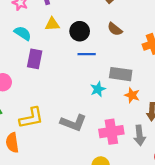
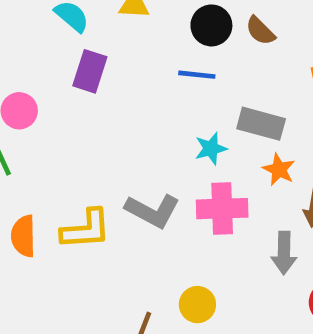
black circle: (80, 31) -> (211, 25), moved
yellow L-shape: (31, 118) -> (86, 229), moved
pink cross: (111, 132) -> (222, 209), moved

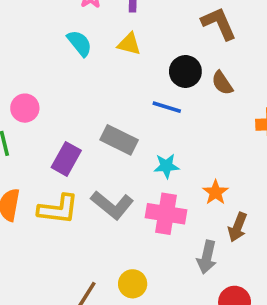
purple rectangle: (90, 71) -> (66, 159), moved
gray rectangle: (261, 124) -> (119, 140), moved

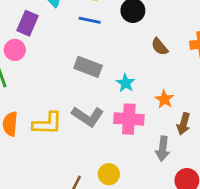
brown semicircle: (222, 83) -> (160, 47), moved
blue line: (167, 107) -> (90, 20), moved
purple rectangle: (66, 159) -> (28, 23), moved
cyan star: (166, 166) -> (126, 83), turned -30

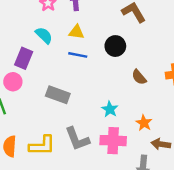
gray rectangle: (88, 67) -> (58, 95), moved
gray L-shape: (88, 116) -> (77, 139), turned 36
brown arrow: (184, 124) -> (161, 144), turned 84

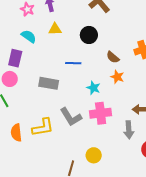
blue line: (78, 55) -> (73, 63), moved
orange star: (144, 123) -> (117, 77), moved

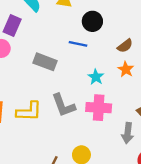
black circle: (89, 35) -> (92, 21), moved
brown semicircle: (113, 57) -> (125, 46), turned -88

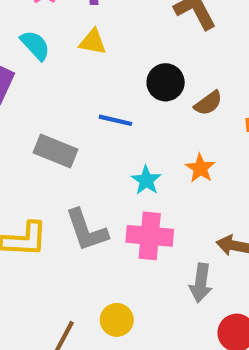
black circle: (92, 21) -> (166, 82), moved
brown semicircle: (125, 46) -> (208, 103), moved

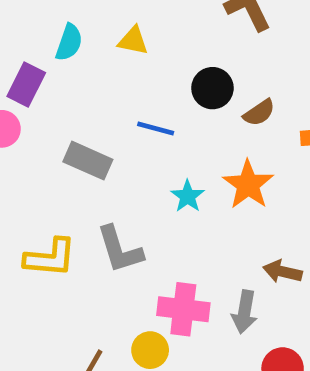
cyan semicircle: (35, 45) -> (69, 42), turned 60
orange star: (200, 168) -> (248, 185), size x1.5
pink cross: (150, 236) -> (183, 309), moved

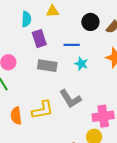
purple rectangle: (26, 84) -> (39, 39), moved, turned -30
cyan star: (188, 196) -> (81, 64), moved

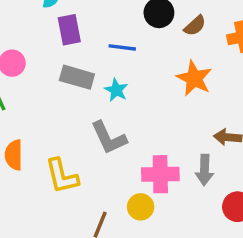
cyan star: (81, 64) -> (116, 90), moved
yellow L-shape: (43, 110) -> (62, 176), moved, turned 80

